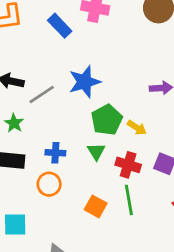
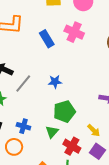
blue star: (85, 82) -> (55, 82), size x0.6
gray line: (42, 94) -> (23, 84), turned -30
yellow arrow: (137, 128) -> (94, 130), moved

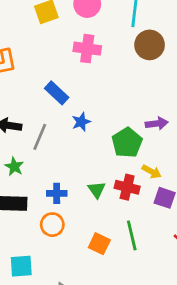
blue rectangle: (47, 39) -> (57, 93), moved
green pentagon: (64, 112) -> (127, 143), moved
red cross: (72, 146) -> (127, 187), moved

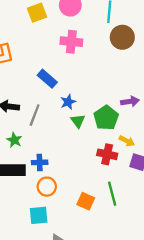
green triangle: (97, 190) -> (78, 121), moved
blue cross: (57, 193) -> (40, 162), moved
cyan square: (21, 266) -> (39, 215), moved

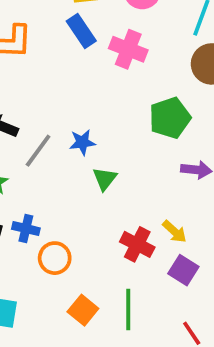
blue rectangle: (47, 79) -> (81, 31), moved
blue star: (68, 102) -> (82, 142), moved
green pentagon: (106, 118) -> (170, 118), moved
orange circle: (47, 187) -> (55, 258), moved

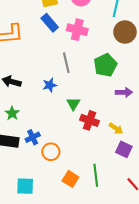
blue star: (82, 142) -> (50, 85), moved
gray line: (38, 151) -> (66, 63), moved, turned -42
blue cross: (26, 229) -> (33, 137), turned -32
red cross: (137, 244) -> (89, 120), moved

